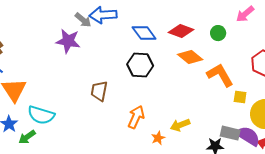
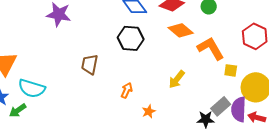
orange arrow: (136, 117) -> (127, 90), size x0.7
yellow arrow: (180, 125) -> (177, 79), moved, turned -30
gray rectangle: (230, 133) -> (221, 106), turned -54
purple semicircle: (248, 136) -> (239, 109), turned -120

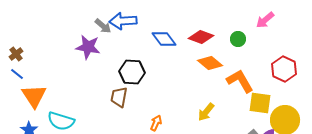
black hexagon: (131, 38) -> (132, 72), moved
yellow square: (231, 70) -> (260, 103), size x1.6

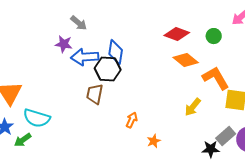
blue arrow: (123, 21) -> (85, 57), moved
blue diamond: (164, 39) -> (116, 52), moved, turned 45
purple star: (88, 47) -> (64, 44), size x0.7
yellow arrow: (206, 112) -> (193, 107), moved

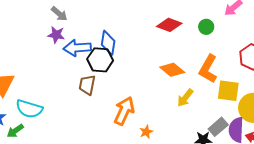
gray arrow: (79, 23) -> (59, 14), moved
orange diamond: (186, 60) -> (172, 70), moved
orange L-shape: (216, 78) -> (208, 69), turned -120
orange arrow: (132, 120) -> (124, 111), size x1.8

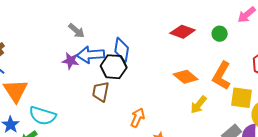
gray arrow: (59, 14) -> (77, 31), moved
purple star: (56, 35) -> (71, 61), moved
orange arrow: (124, 111) -> (138, 118), size x0.7

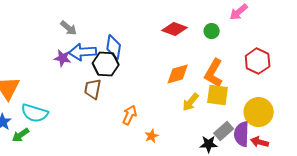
orange diamond: (186, 77) -> (178, 74), turned -55
yellow square: (242, 98) -> (218, 95), moved

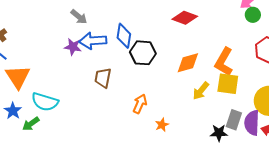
green circle: (212, 31) -> (253, 15), moved
black hexagon: (106, 64) -> (143, 53), moved
gray rectangle: (224, 131) -> (234, 120), turned -30

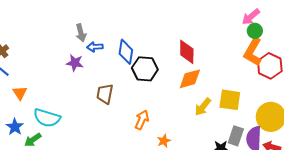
gray arrow: (79, 17) -> (81, 33), turned 36
red diamond: (185, 18) -> (187, 52), moved, turned 70
blue arrow: (93, 41) -> (95, 47), moved, size x0.6
orange L-shape: (224, 62) -> (253, 52), moved
orange triangle: (18, 77) -> (20, 93), size x0.6

